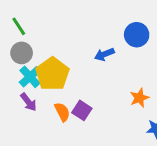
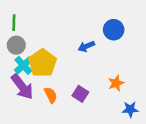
green line: (19, 26) -> (14, 23), turned 35
purple arrow: (29, 102) -> (22, 87), size x1.6
purple square: (82, 110) -> (80, 94), moved

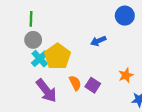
blue circle: (114, 30) -> (125, 16), moved
purple arrow: (22, 87) -> (46, 91), moved
orange semicircle: (51, 95) -> (75, 83), moved

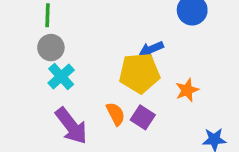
yellow pentagon: (57, 56) -> (139, 73), moved, turned 30
orange star: (126, 75) -> (187, 90), moved

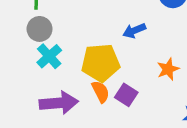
yellow pentagon: (139, 73) -> (101, 63), moved
purple arrow: (71, 126) -> (59, 103), turned -57

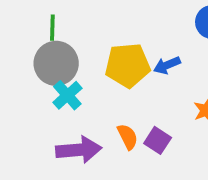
gray circle: (40, 29) -> (56, 63), size x1.5
yellow pentagon: (101, 63) -> (128, 65), moved

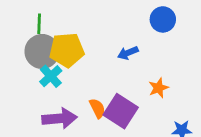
yellow pentagon: (128, 65) -> (67, 50), moved
purple square: (158, 140) -> (121, 111), size x1.6

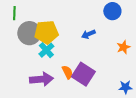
green line: (39, 24) -> (14, 13), moved
cyan cross: (51, 76) -> (46, 50), moved
orange star: (158, 88) -> (123, 47), moved

